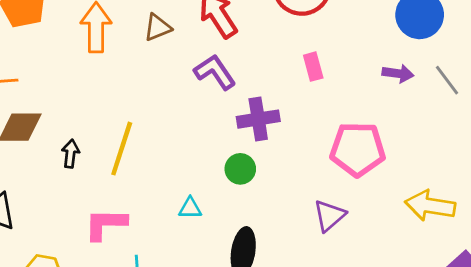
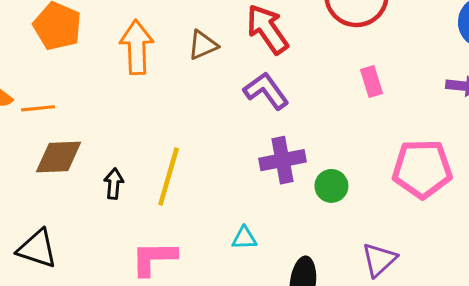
purple cross: (258, 119) -> (282, 160), moved
green circle: (240, 169) -> (331, 186), moved
purple triangle: (329, 216) -> (379, 260), moved

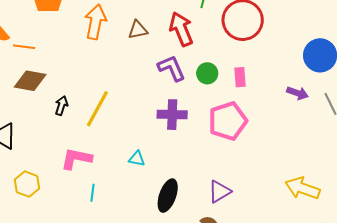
pink pentagon: (422, 169) -> (228, 121), moved, turned -30
green circle: (331, 186) -> (207, 73), moved

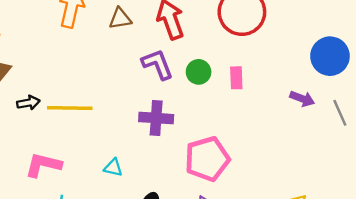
black arrow: (61, 106) -> (28, 103), turned 60
yellow line: (97, 109) -> (70, 108), turned 60
pink pentagon: (228, 121) -> (207, 159), moved

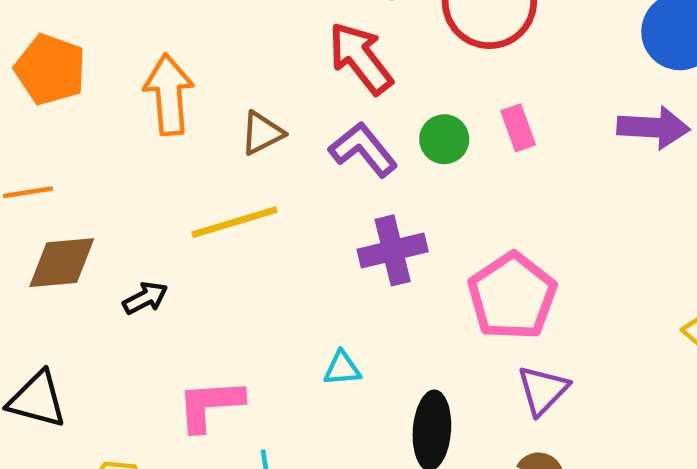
brown triangle: (120, 19) -> (262, 133), moved
purple arrow: (302, 99) -> (654, 127), size x1.4
yellow line: (70, 108) -> (235, 222), moved

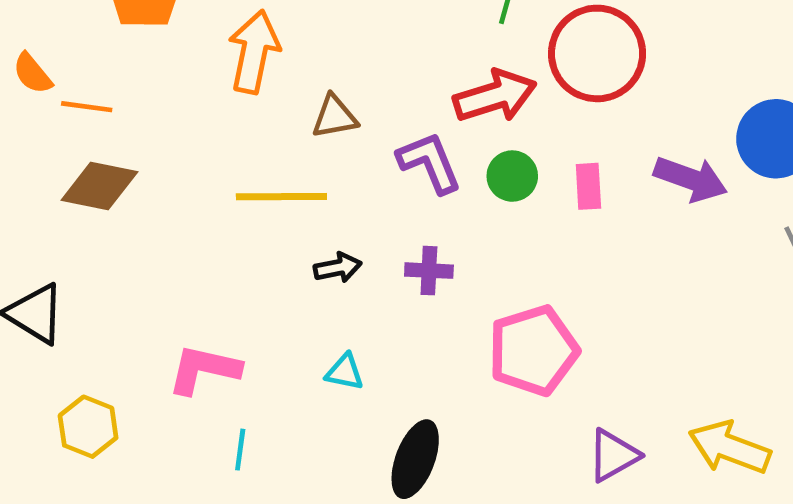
red arrow: (361, 58) -> (495, 96), moved, turned 94
purple arrow: (654, 127) -> (691, 179), moved
purple cross: (393, 250) -> (429, 271), size x0.7
black arrow: (145, 298) -> (338, 268), moved
purple triangle: (543, 390) -> (613, 455), moved

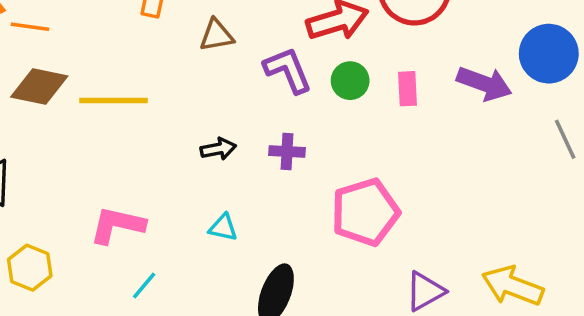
yellow line: (281, 197) -> (113, 101), moved
cyan line: (240, 450) -> (144, 286), turned 32

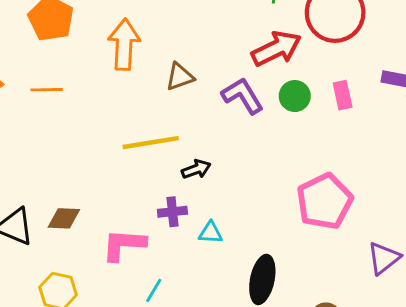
orange line: (30, 27) -> (47, 90), moved
brown diamond: (39, 87) -> (64, 218), moved, size x0.7
yellow line: (113, 101) -> (151, 143), moved
purple cross: (287, 151) -> (172, 212), moved

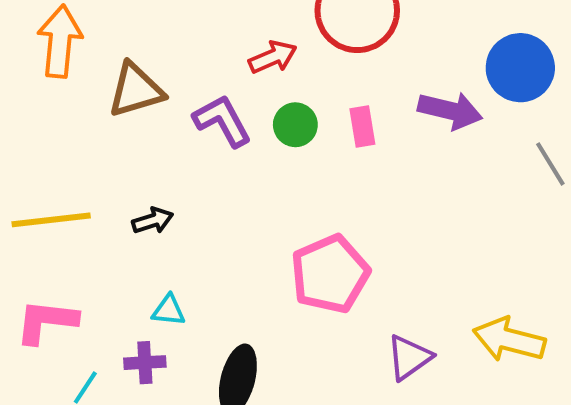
red arrow: (276, 49) -> (273, 57), size x0.7
brown triangle: (180, 77) -> (136, 90), size x1.4
yellow line: (151, 143) -> (51, 220), moved
purple cross: (172, 212) -> (145, 363), moved

